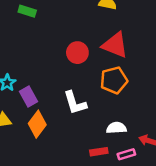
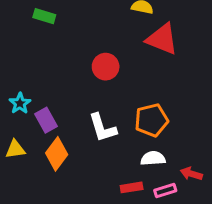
red triangle: (115, 45) -> (162, 39), moved
orange pentagon: (114, 80) -> (151, 120), moved

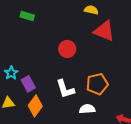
white semicircle: (153, 158) -> (87, 109), moved

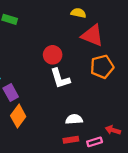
orange pentagon: (97, 84) -> (102, 67), moved
white L-shape: (65, 89) -> (60, 78), moved

